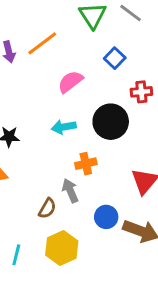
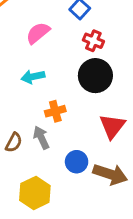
red cross: (141, 92) -> (93, 41), moved, turned 30
black circle: (111, 122) -> (95, 76), moved
brown semicircle: (47, 208) -> (14, 142), moved

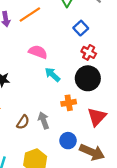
pink semicircle: (38, 33) -> (38, 52), moved, turned 54
cyan arrow: (33, 77) -> (52, 75), moved, turned 49
orange cross: (55, 111) -> (69, 103), moved

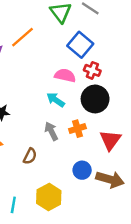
blue square: (81, 28) -> (80, 45), size x1.5
pink semicircle: (38, 52) -> (65, 75), moved
gray arrow: (44, 120) -> (51, 131), moved

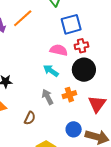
blue square: (80, 45) -> (71, 24), turned 35
red cross: (92, 70) -> (81, 46), turned -32

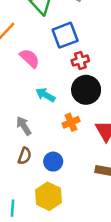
pink semicircle: (59, 50) -> (30, 58), moved, turned 36
gray arrow: (48, 97) -> (24, 126), moved
blue circle: (74, 129) -> (53, 162), moved

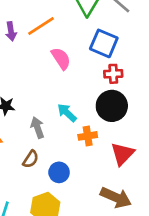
blue square: (65, 35) -> (104, 43), turned 30
cyan arrow: (45, 95) -> (67, 113), moved

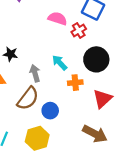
pink semicircle: (61, 58) -> (58, 18), turned -42
red cross: (113, 74) -> (79, 30), moved, turned -32
brown semicircle: (31, 159) -> (28, 98), size x1.6

